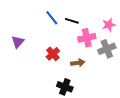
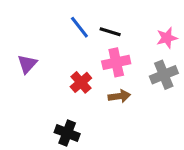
pink cross: (87, 38) -> (116, 62), moved
black cross: (65, 87) -> (67, 133), moved

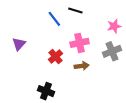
black line: (110, 32) -> (75, 10), moved

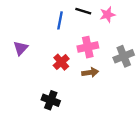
blue line: (54, 19) -> (60, 20), turned 49
pink star: (114, 26) -> (107, 15), moved

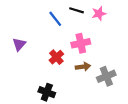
blue line: (60, 20) -> (55, 19), turned -49
gray cross: (124, 56) -> (106, 76), moved

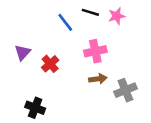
red cross: (56, 57) -> (50, 64), moved
black cross: (47, 92) -> (35, 108), moved

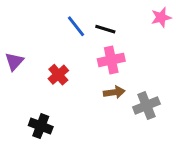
black line: (90, 12) -> (105, 29), moved
pink star: (117, 16) -> (161, 17), moved
purple triangle: (23, 52) -> (14, 61), moved

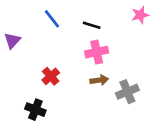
blue line: (76, 26) -> (52, 19), moved
purple triangle: (14, 61) -> (12, 41), moved
red cross: (58, 75) -> (51, 76), moved

